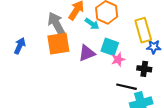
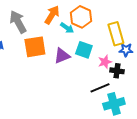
gray arrow: (56, 24) -> (18, 22), moved
pink star: (118, 59) -> (105, 62), moved
black line: (126, 87) -> (100, 88), turned -36

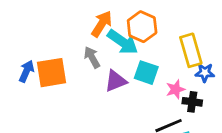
gray arrow: (18, 22) -> (92, 57), moved, size x0.7
cyan arrow: (67, 28) -> (123, 42), size x1.6
orange square: (35, 47) -> (52, 73), moved

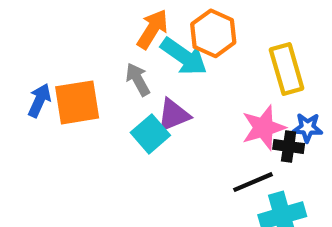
cyan square: (146, 73) -> (150, 134), moved, turned 30
blue star: (205, 73) -> (307, 128), moved
pink star: (176, 89) -> (263, 128), size x1.5

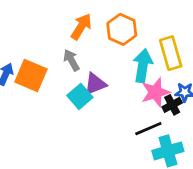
cyan arrow: (184, 56) -> (143, 66), moved, turned -116
orange square: (77, 102) -> (31, 75), turned 32
black cross: (289, 146) -> (172, 105), turned -36

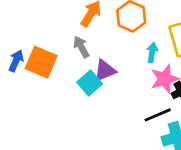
cyan arrow: (143, 66) -> (152, 52), size x0.6

